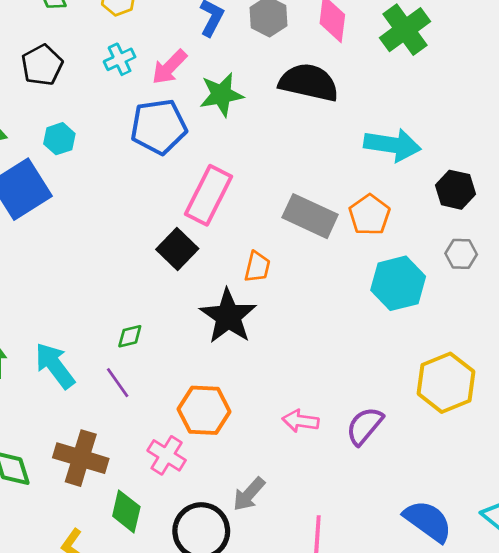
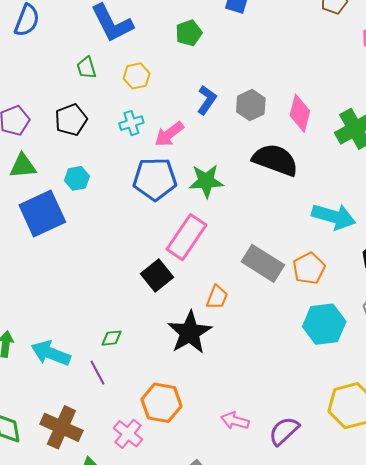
green star: (221, 95) -> (206, 181), moved
cyan arrow: (55, 366) -> (51, 353), turned -39

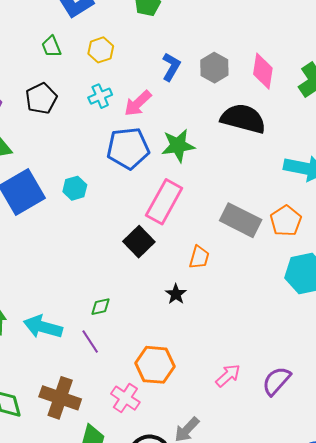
cyan hexagon: (77, 178) -> (75, 188), moved
black star: (190, 333) -> (176, 294), size x0.5
pink arrow: (235, 421) -> (228, 375), turned 128

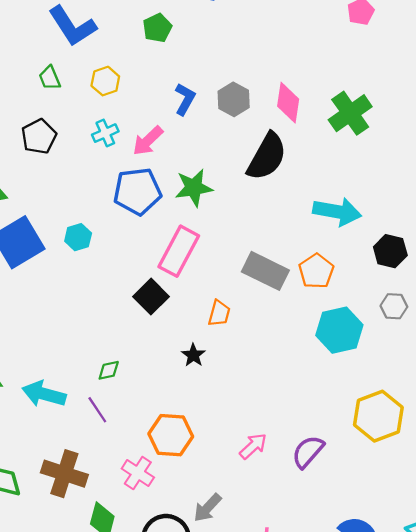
black semicircle: (243, 119) -> (267, 157), turned 105

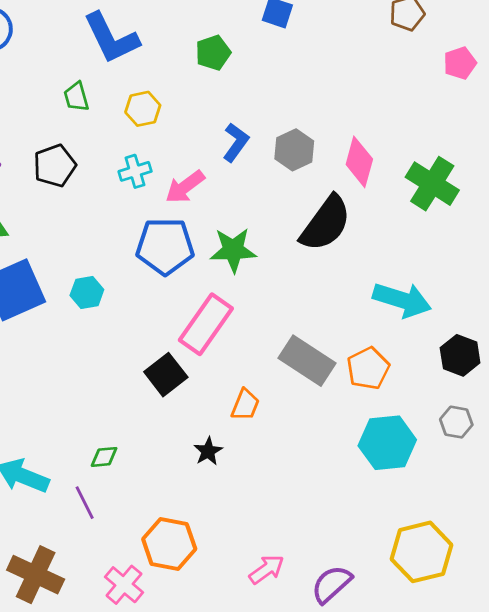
green cross: (350, 113) -> (432, 184), turned -30

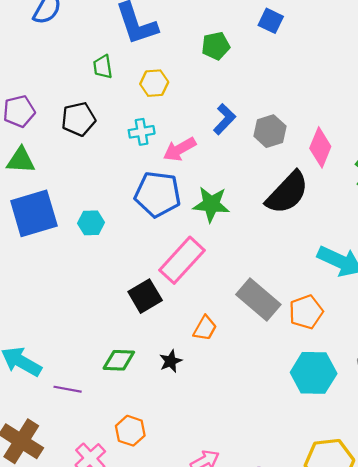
green diamond: (104, 457) -> (119, 360), moved, size x1.4
purple line: (85, 503) -> (68, 389), turned -60
orange hexagon: (169, 544) -> (130, 431), size x0.7

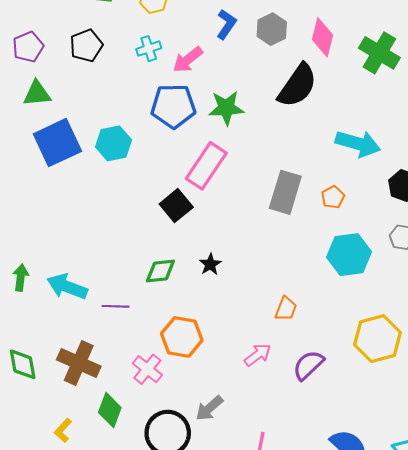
cyan hexagon: (91, 223) -> (114, 143), size x1.4
gray rectangle: (258, 300) -> (285, 192), turned 75
orange pentagon: (306, 312) -> (333, 197), size x0.7
orange trapezoid: (205, 328) -> (286, 309), moved
orange hexagon: (130, 431) -> (182, 337), size x1.4

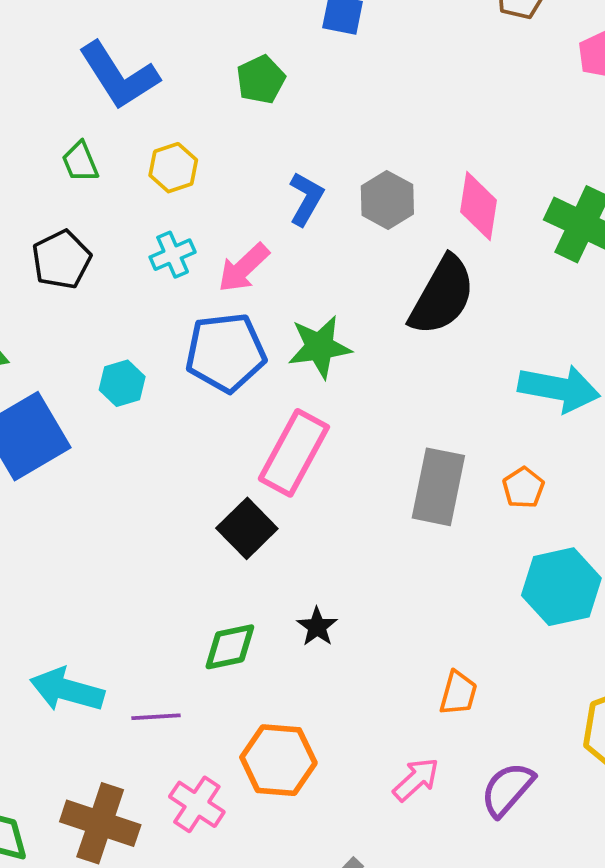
cyan hexagon: (114, 143) -> (122, 383), moved, size x0.7
pink cross: (147, 369) -> (197, 804), moved

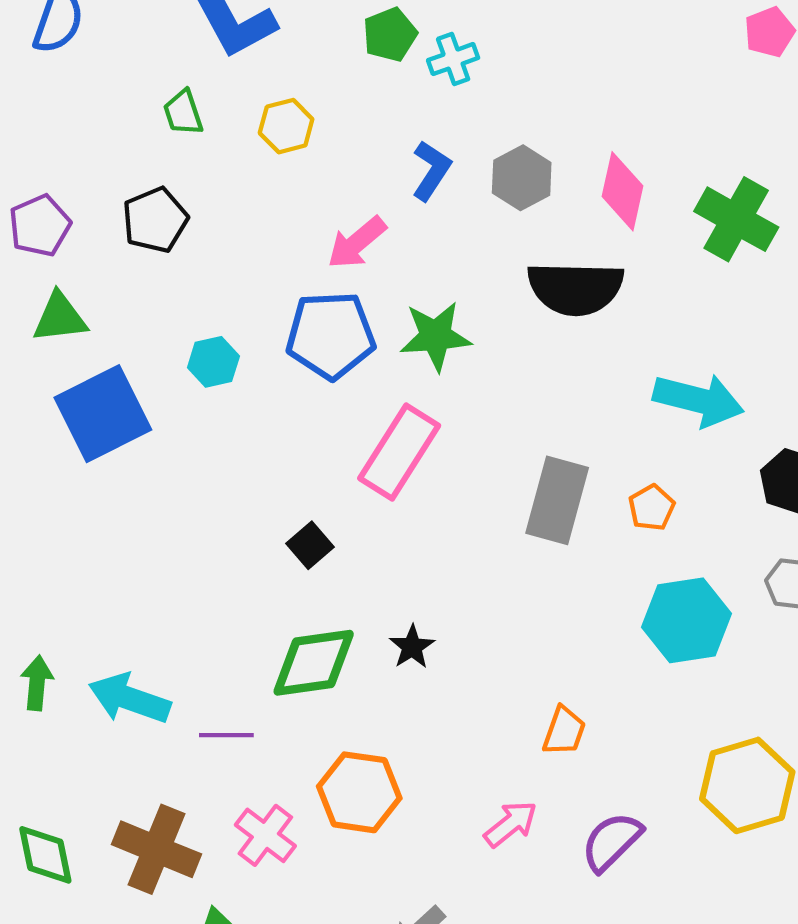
cyan cross: (173, 255) -> (453, 59), moved
black semicircle: (442, 296) -> (575, 288), turned 58
black square: (247, 528) -> (310, 545), moved, size x0.7
green diamond: (230, 647) -> (314, 663), size x1.4

